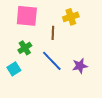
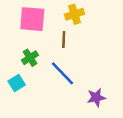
yellow cross: (71, 17) -> (75, 14), moved
purple star: (80, 66) -> (96, 97), moved

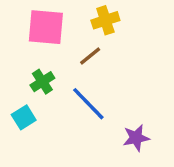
brown line: (64, 40) -> (90, 56), turned 49

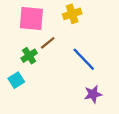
brown line: (90, 56) -> (48, 43), moved
blue line: (88, 104) -> (84, 59), moved

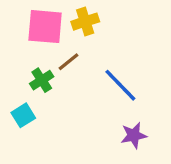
yellow cross: (72, 14) -> (85, 22), moved

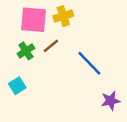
green cross: (42, 80) -> (26, 51), moved
purple star: (134, 135) -> (111, 101), moved

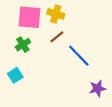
yellow cross: (63, 16) -> (56, 14), turned 35
brown line: (51, 46) -> (57, 37), moved

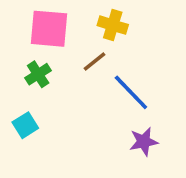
yellow cross: (56, 14) -> (113, 25), moved
purple star: (97, 88) -> (144, 142), moved

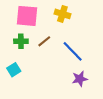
brown line: (94, 61) -> (44, 41), moved
green cross: (38, 74) -> (21, 41), turned 32

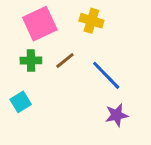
pink square: (27, 16) -> (40, 24), turned -30

